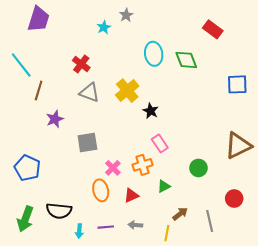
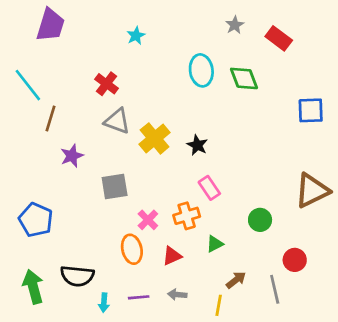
gray star: (126, 15) -> (235, 25), moved
yellow cross: (127, 91) -> (155, 138), moved
red circle: (234, 199) -> (295, 260), moved
green arrow: (25, 219) -> (33, 287), turned 145

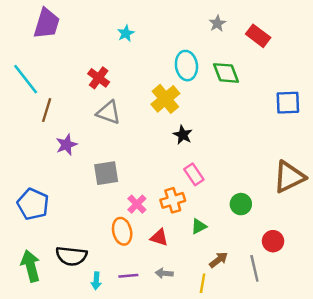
yellow cross: (155, 138) -> (165, 99), moved
red triangle: (172, 256) -> (159, 237), turned 42

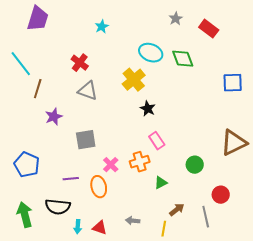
cyan ellipse: (186, 66) -> (151, 53), turned -60
red triangle: (159, 237) -> (100, 228), moved
purple line: (128, 276) -> (71, 179), moved

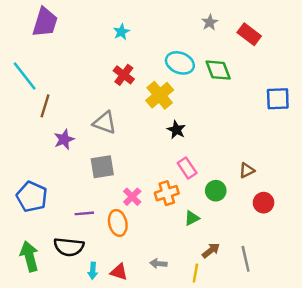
red cross: (80, 63) -> (124, 75), moved
gray triangle: (88, 91) -> (105, 123), moved
brown triangle: (234, 143) -> (247, 170), moved, size x0.5
green circle: (195, 165) -> (216, 191), moved
red circle: (221, 195) -> (264, 203), moved

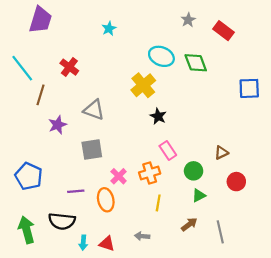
red cross: (124, 75) -> (69, 67), moved
green triangle: (192, 218) -> (199, 195), moved
yellow line: (195, 273) -> (158, 203), moved

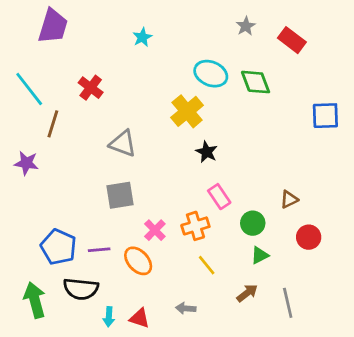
purple star: (58, 125) -> (26, 163), moved, turned 30
blue pentagon: (29, 176) -> (59, 247), moved
orange ellipse: (106, 200) -> (138, 261), turned -30
yellow line: (158, 203) -> (207, 265), turned -49

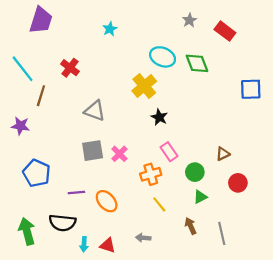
pink cross: (155, 230) -> (119, 154), moved
blue pentagon: (59, 247) -> (37, 173), moved
brown arrow: (247, 293) -> (191, 226), turned -77

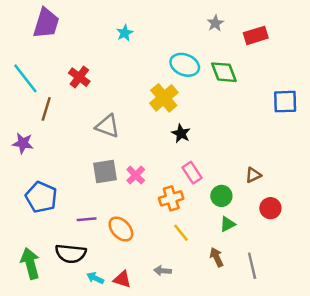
red rectangle: (225, 31) -> (256, 35), turned -54
cyan arrow: (84, 244) -> (95, 278), turned 112

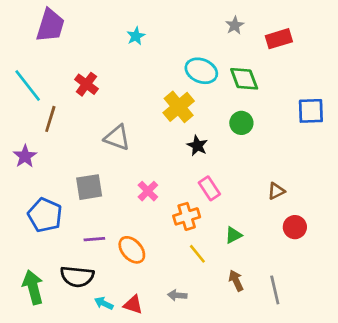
purple star: (23, 143) -> (25, 156), turned 30
gray square: (105, 171) -> (89, 187), moved
green circle: (221, 196) -> (241, 123), moved
green triangle: (228, 224) -> (233, 235), moved

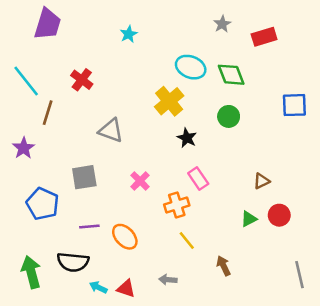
green triangle: (233, 235) -> (249, 219), moved
gray line: (275, 290) -> (299, 275), moved

